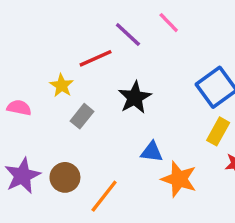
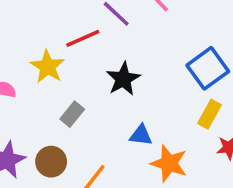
yellow star: (62, 86) -> (48, 67), size x1.4
gray rectangle: (82, 116) -> (72, 114), moved

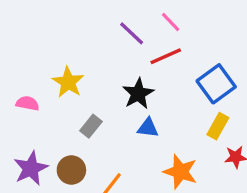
red line: (83, 38) -> (166, 56), moved
blue triangle: (141, 135) -> (148, 128), moved

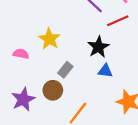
brown circle: (71, 170) -> (53, 90), moved

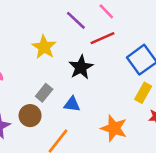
yellow star: (49, 39) -> (44, 47), moved
blue triangle: (105, 71) -> (72, 104), moved

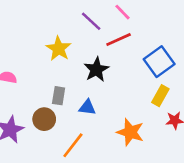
gray rectangle: (44, 93) -> (59, 96), turned -30

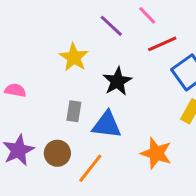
red line: (119, 39) -> (162, 44), moved
blue triangle: (87, 107) -> (107, 125), size x1.5
brown circle: (44, 119) -> (57, 153), moved

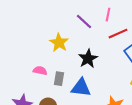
pink line: (147, 15) -> (108, 15), turned 56
pink semicircle: (15, 90) -> (40, 71), moved

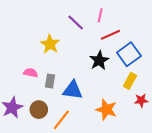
black star: (88, 59) -> (99, 60), moved

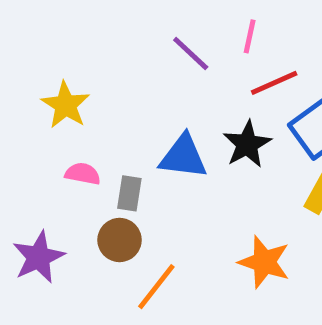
yellow star: (50, 44) -> (66, 105), moved
blue triangle: (73, 90) -> (183, 157), moved
brown circle: (39, 110) -> (120, 240), moved

